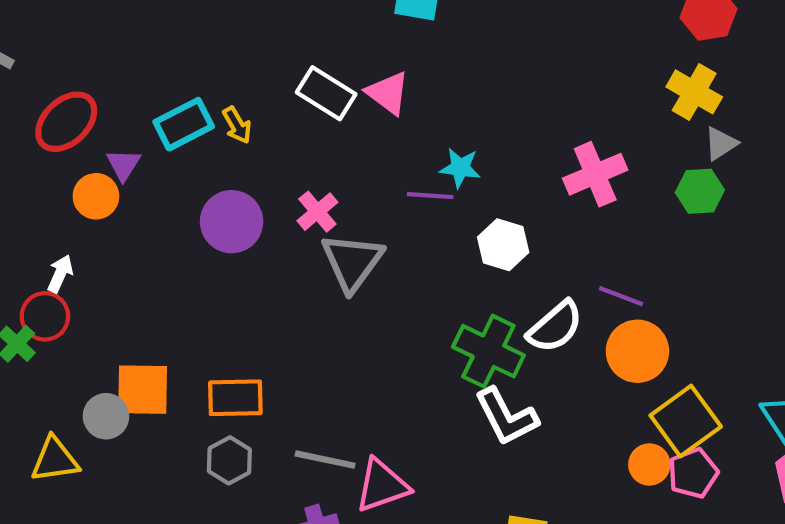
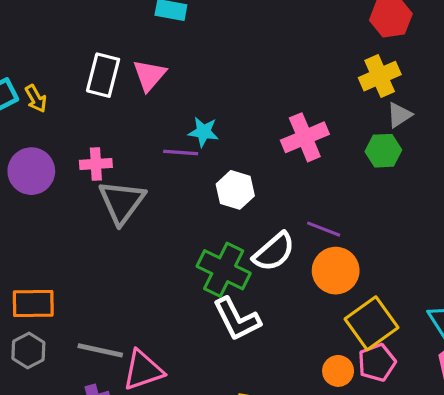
yellow cross: (694, 92) -> (380, 76), turned 36
white rectangle: (326, 93) -> (103, 75), turned 72
pink triangle: (388, 93) -> (149, 75), turned 33
pink cross: (317, 212) -> (96, 164), turned 36
orange circle: (649, 464) -> (338, 371), moved

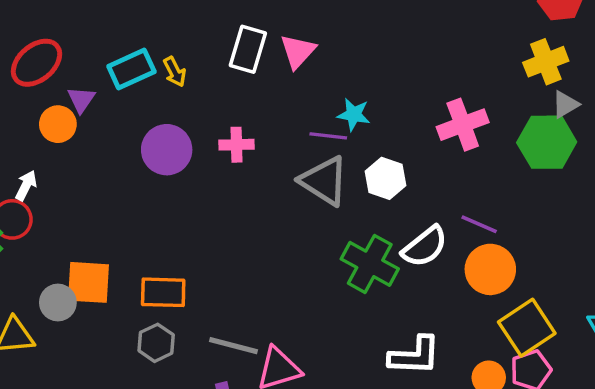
green hexagon: (383, 151) -> (547, 142), size x1.5
gray triangle: (122, 202) -> (324, 181), moved, turned -36
white L-shape: (237, 319) -> (415, 356), moved, turned -63

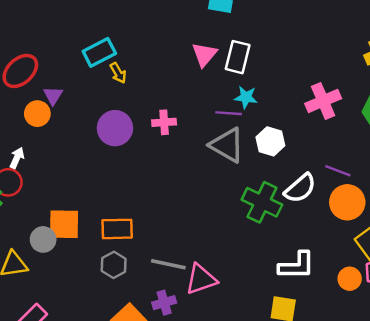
white rectangle: (248, 49) -> (238, 57), moved
cyan rectangle: (131, 69) -> (99, 52), moved

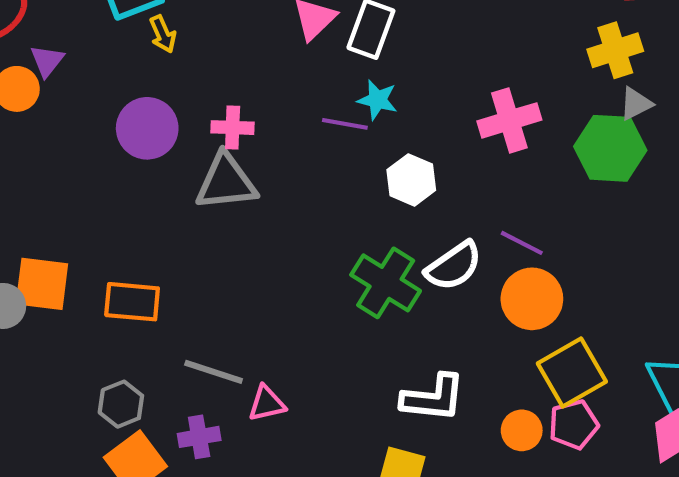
gray triangle: (227, 145) -> (226, 182), moved, turned -42
gray hexagon: (114, 265) -> (121, 404), moved
pink triangle: (201, 279) -> (267, 403), size x0.7

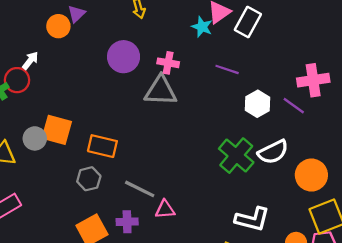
cyan star: (377, 100) -> (202, 27), moved
purple line: (522, 243) -> (294, 106), moved
gray hexagon: (121, 404) -> (89, 179), moved

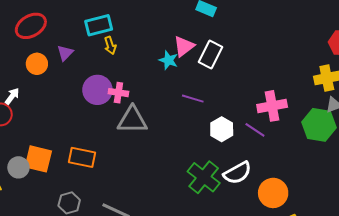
purple triangle: (76, 14) -> (65, 53), moved
pink cross: (168, 63) -> (118, 93), moved
orange rectangle: (102, 146) -> (82, 157), moved

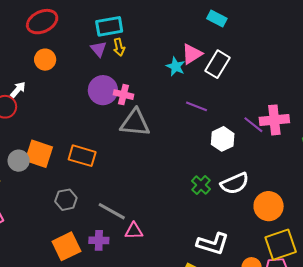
purple triangle: (65, 53) -> (98, 49), moved, turned -30
purple line: (255, 130) -> (253, 125), moved
green cross: (204, 177) -> (201, 185), size x0.6

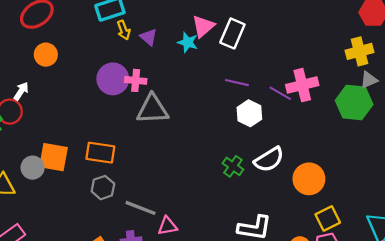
purple triangle: (98, 49) -> (149, 37), moved
purple line: (197, 106) -> (237, 83), moved
gray hexagon: (66, 200) -> (103, 188), moved
yellow square: (281, 245) -> (328, 218), size x0.7

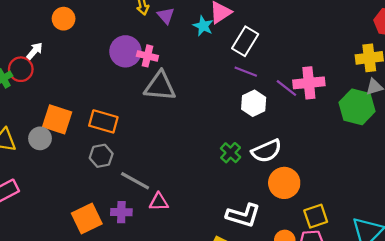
white rectangle: (232, 33) -> (245, 41), moved
gray circle: (33, 168) -> (40, 138), moved
orange circle: (309, 179) -> (284, 183), moved

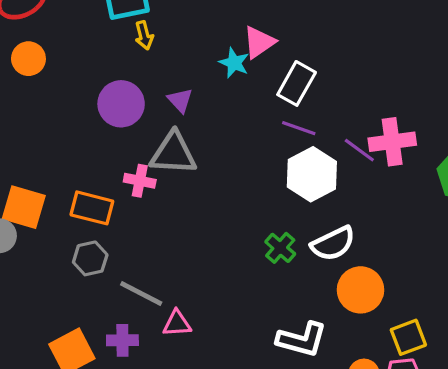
purple triangle: (166, 16) -> (180, 100), moved
pink cross: (147, 56) -> (140, 181), moved
white hexagon: (254, 103) -> (312, 174), size x1.4

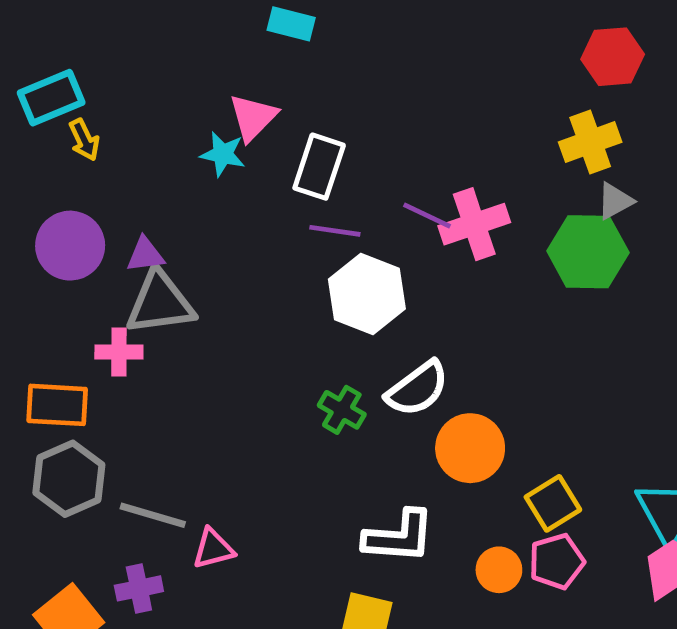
purple triangle: (180, 100) -> (145, 255), moved, turned -44
purple line: (359, 150) -> (427, 216), moved
gray hexagon: (90, 258) -> (69, 479), size x1.4

